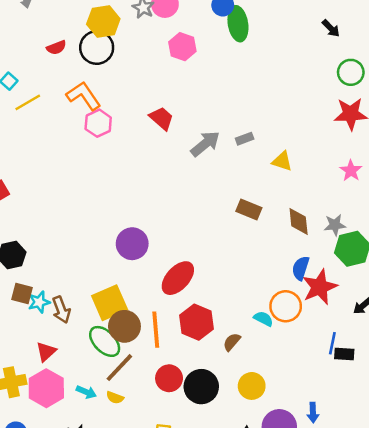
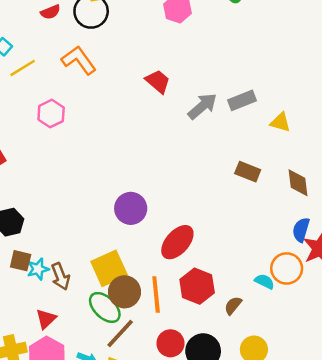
pink hexagon: (98, 123) -> (51, 114), moved
gray rectangle: (245, 139) -> (242, 100), size x1.5

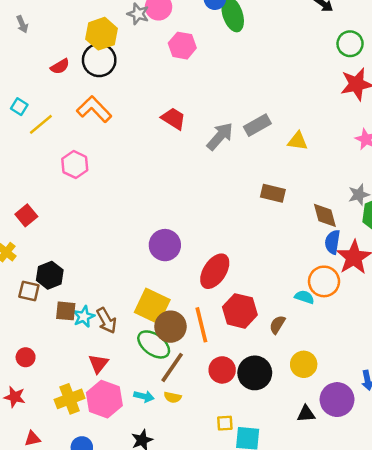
brown diamond: (298, 183) -> (325, 215), moved
yellow square: (109, 268) -> (152, 306), turned -32

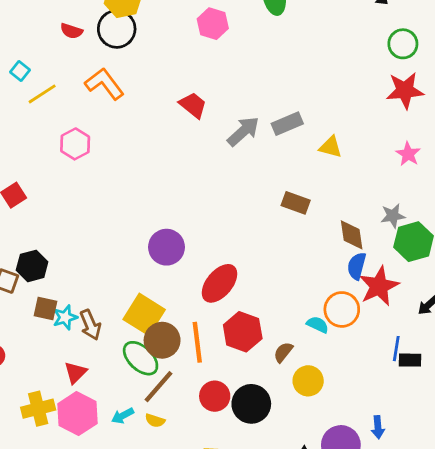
red semicircle: (60, 66) -> (71, 31), turned 42
yellow circle: (304, 364) -> (308, 381), moved
cyan arrow: (144, 396) -> (123, 416), turned 132

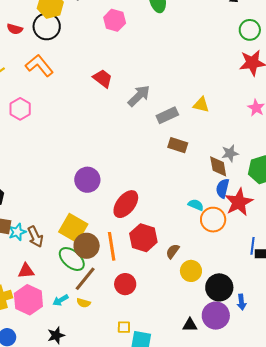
gray rectangle: (287, 124) -> (167, 115), moved
gray star: (393, 216) -> (230, 153), moved
cyan semicircle: (318, 325) -> (196, 205), moved
red triangle: (75, 373) -> (26, 271), turned 42
black circle: (251, 404) -> (219, 287), moved

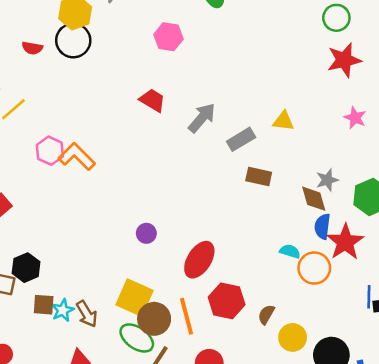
pink hexagon: (115, 20) -> (168, 37), moved
orange L-shape: (39, 66) -> (77, 157), moved
purple circle: (87, 180) -> (146, 233), size x0.6

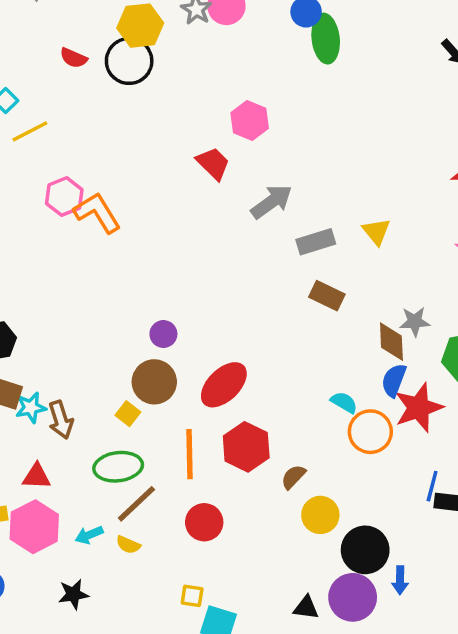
pink hexagon: (168, 37) -> (250, 121), moved
yellow triangle: (283, 121) -> (376, 231), turned 30
yellow square: (134, 298) -> (128, 414), size x0.5
brown circle: (154, 319) -> (154, 382), moved
green ellipse: (137, 338) -> (118, 467), turned -56

